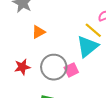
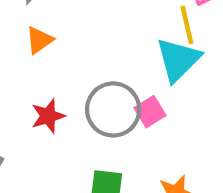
yellow line: (93, 30) -> (187, 25), turned 42
orange triangle: (39, 32) -> (39, 40), moved

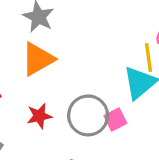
orange triangle: (39, 40) -> (38, 59), size x1.6

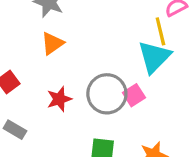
orange triangle: (38, 59) -> (52, 43), size x0.7

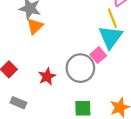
orange triangle: (52, 43) -> (35, 26), moved
pink square: (134, 95) -> (98, 55), moved

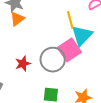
yellow line: (112, 18) -> (70, 20), moved
pink square: (98, 55) -> (69, 50), size x1.6

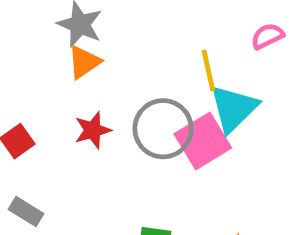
gray circle: (53, 60) -> (163, 129), moved
red star: (23, 64) -> (93, 130), moved

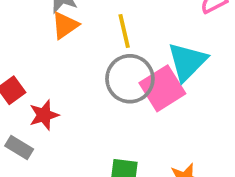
yellow line: (208, 71) -> (124, 31), moved
red star: (93, 130) -> (44, 115), moved

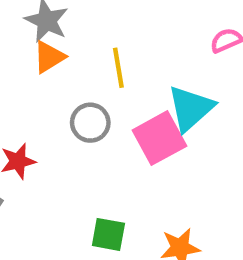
gray circle: (130, 79) -> (90, 123), moved, size x0.7

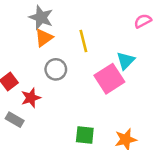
cyan triangle: (191, 108) -> (126, 61), size x0.7
gray circle: (90, 123) -> (56, 69), moved

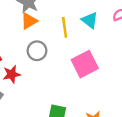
cyan triangle: (126, 61) -> (90, 20), moved, turned -42

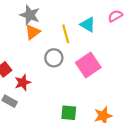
gray circle: (37, 51) -> (54, 58), moved

